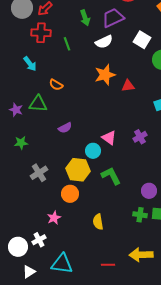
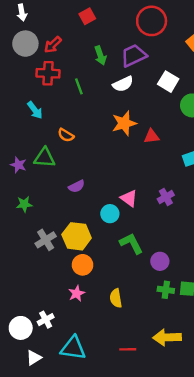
yellow hexagon: (78, 170) -> (77, 236), moved
purple circle: (149, 191) -> (160, 261), moved
pink star: (54, 218) -> (77, 293), moved

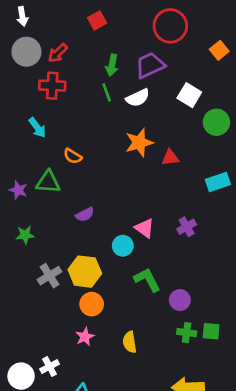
green arrow: (100, 55) -> (112, 65), turned 30
green line: (79, 86) -> (107, 92), moved

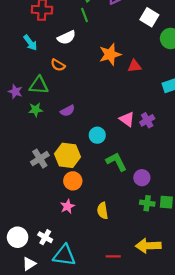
white semicircle: (138, 98) -> (66, 37), moved
pink triangle: (145, 228) -> (127, 119), moved
green star: (25, 235) -> (36, 110), moved
white cross: (50, 367) -> (45, 237), moved, turned -32

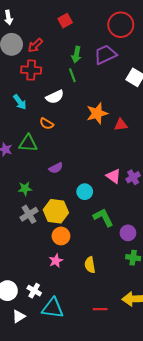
green star: (36, 110) -> (25, 189), moved

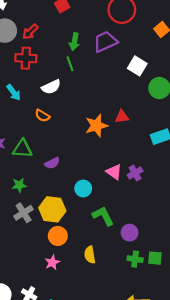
orange star: (97, 113) -> (96, 126), moved
green triangle: (28, 143) -> (22, 149), moved
yellow semicircle: (90, 265) -> (90, 255), moved

